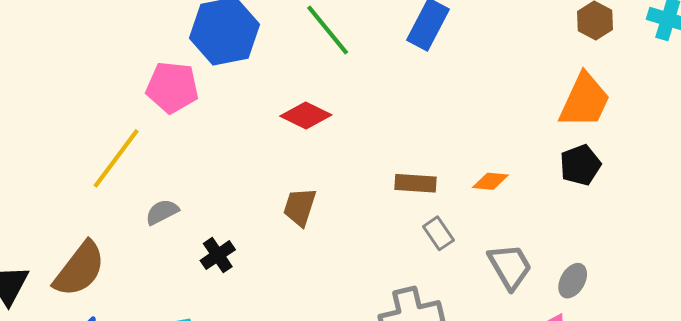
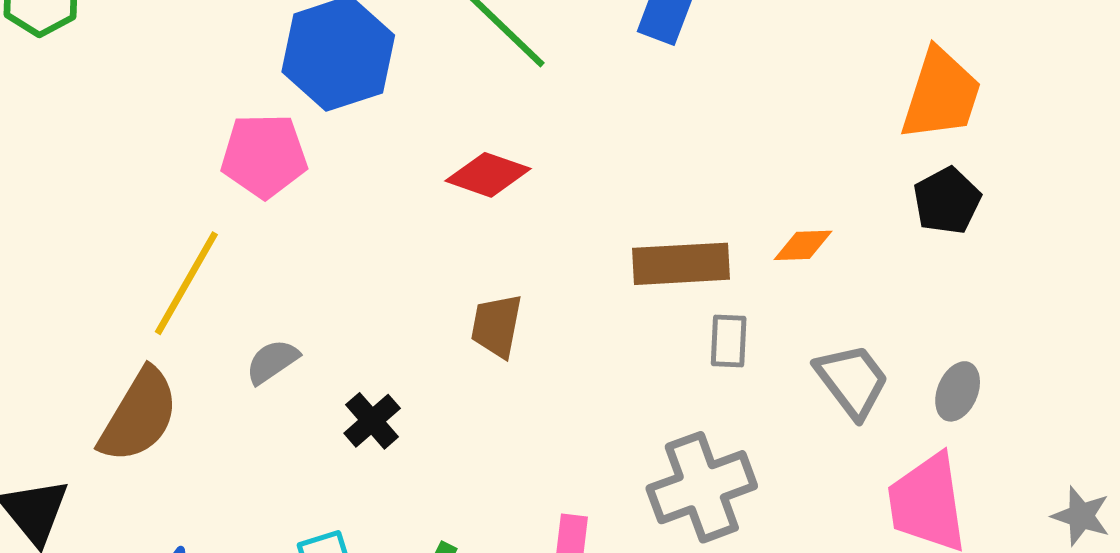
brown rectangle: (415, 183) -> (681, 264), size x1.4
gray rectangle: (438, 233) -> (729, 341), turned 44
brown semicircle: (79, 269) -> (139, 416), moved

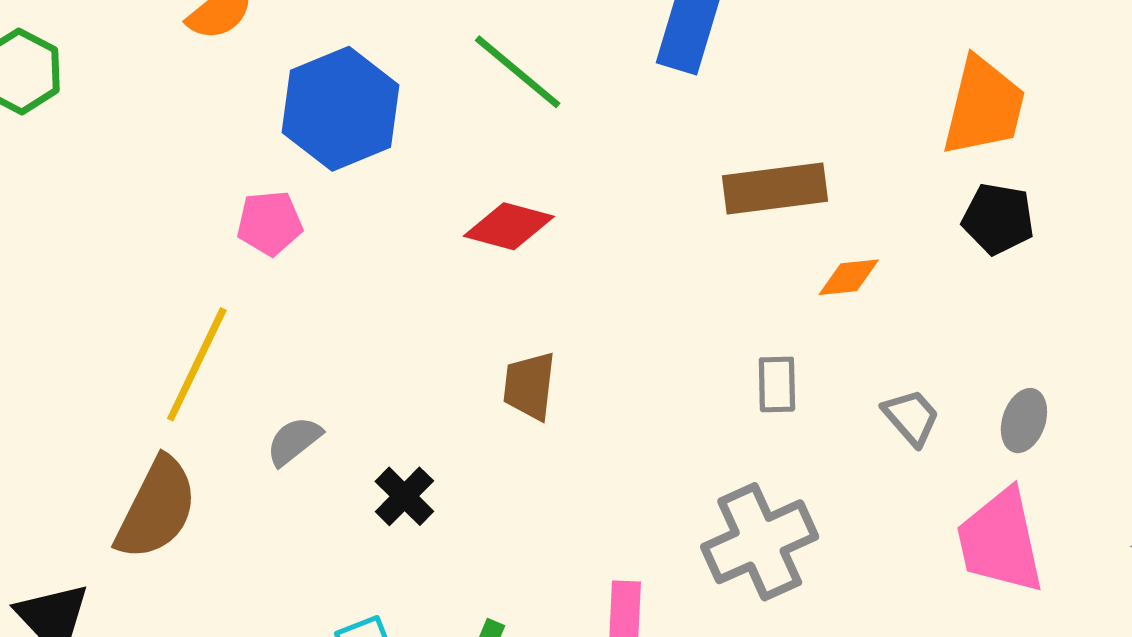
pink pentagon: (264, 156) -> (270, 223), size x0.7
black pentagon: (947, 201) -> (998, 219), turned -30
brown rectangle: (681, 264) -> (775, 189), moved
gray trapezoid: (852, 381) -> (911, 417), size x0.7

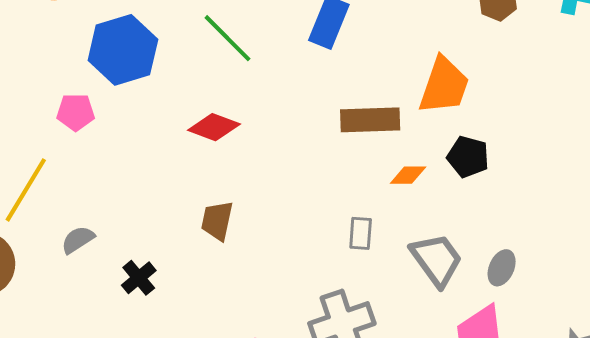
orange trapezoid: (984, 107) -> (444, 86), moved
black pentagon: (998, 219) -> (468, 157), moved
gray trapezoid: (911, 417) -> (436, 260), size x1.6

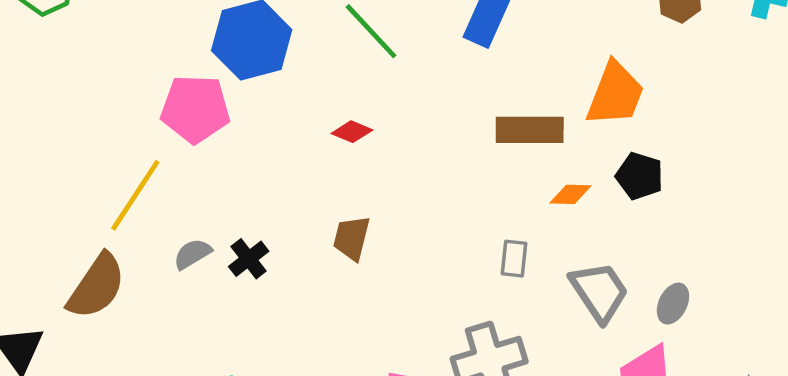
pink pentagon: (76, 112) -> (195, 109), size x1.6
red diamond: (214, 127) -> (352, 132), size x0.7
black cross: (139, 278) -> (249, 259), moved

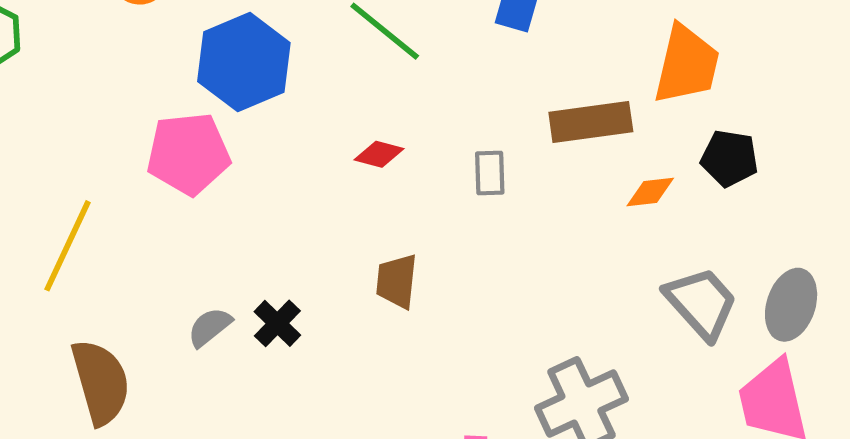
yellow line: (135, 195) -> (67, 246), moved
gray rectangle: (514, 259) -> (490, 173), moved
brown semicircle: (96, 286) -> (101, 382), turned -42
gray ellipse: (673, 304) -> (791, 305), size x1.4

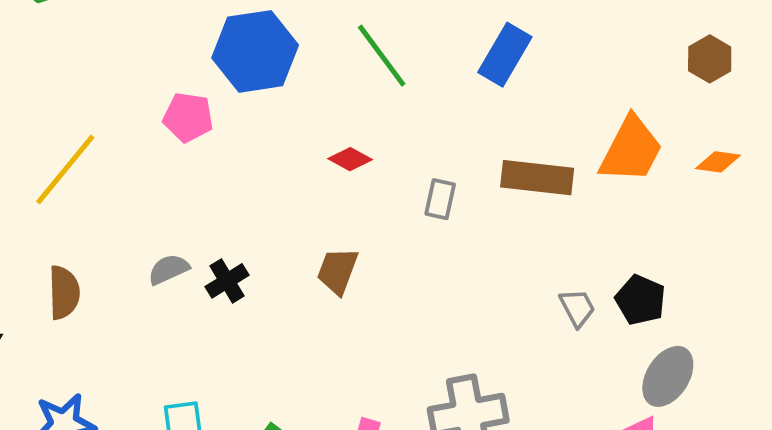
pink pentagon: (188, 154) -> (188, 117), size x0.7
black pentagon: (729, 158) -> (640, 300), moved
orange diamond: (650, 192) -> (718, 162), moved
gray trapezoid: (701, 303) -> (577, 308), moved, size x0.6
brown semicircle: (101, 382) -> (64, 292), size x0.7

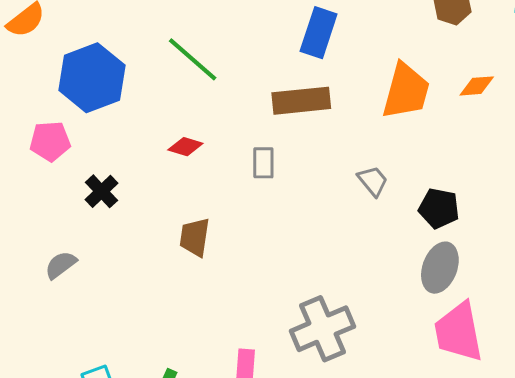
blue rectangle: (505, 55) -> (319, 33), moved
brown rectangle: (537, 178) -> (301, 101), moved
black cross: (227, 281) -> (101, 191), moved
gray trapezoid: (577, 308) -> (373, 181), moved
gray ellipse: (668, 376) -> (440, 268), moved

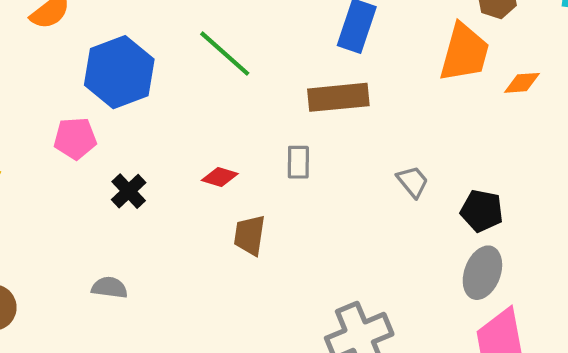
orange trapezoid: (406, 91) -> (464, 53), moved
red diamond: (185, 147) -> (220, 177), moved
brown trapezoid: (195, 237) -> (250, 235), moved
gray semicircle: (61, 265) -> (110, 288), moved, turned 44

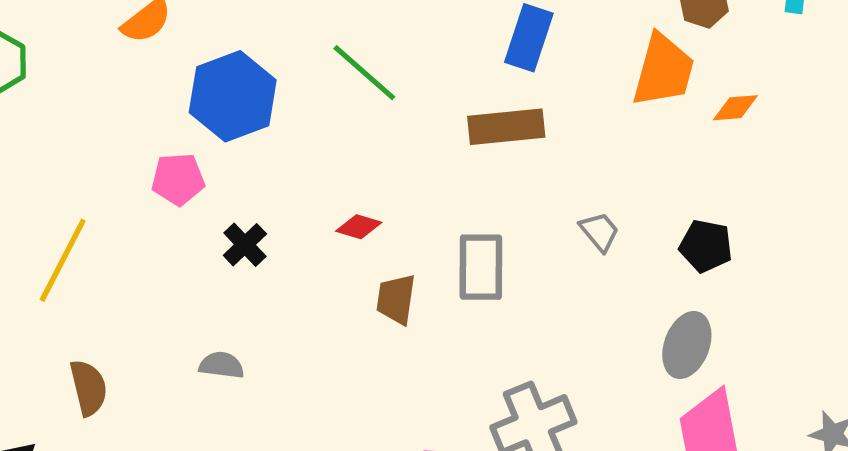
gray rectangle: (298, 162) -> (481, 267), moved, size x1.6
black pentagon: (482, 211) -> (706, 246), moved

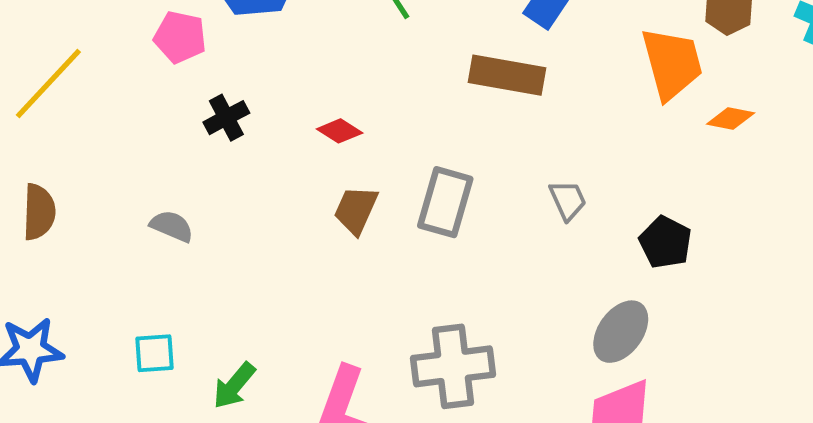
orange trapezoid: (663, 70) -> (672, 63), turned -46

